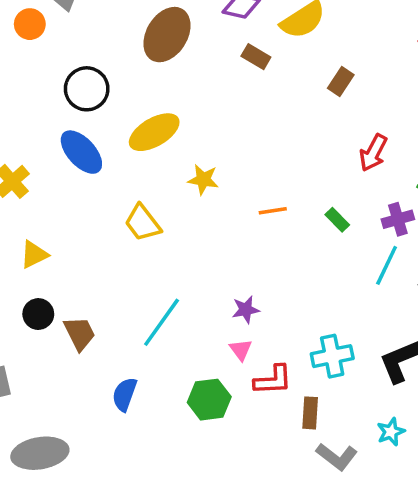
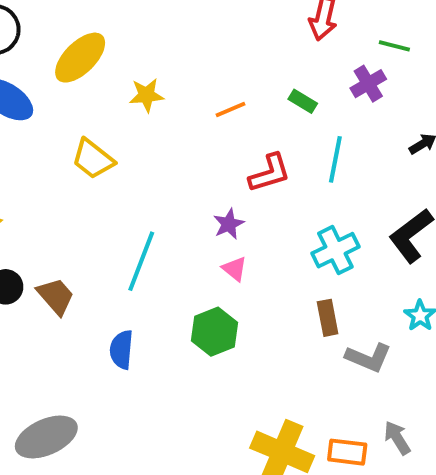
cyan line: (387, 265) -> (335, 159), moved
red L-shape: (273, 380) -> (270, 173), moved

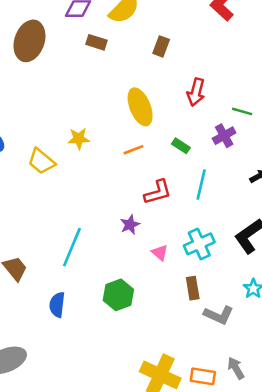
yellow ellipse: (80, 58) -> (140, 107), moved, turned -69
yellow trapezoid: (93, 159) -> (41, 161), moved
pink triangle: (235, 269) -> (160, 253), moved

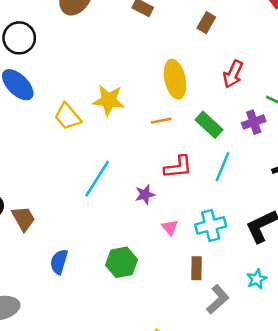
yellow star: (79, 139) -> (109, 100), size x1.4
green rectangle: (181, 146) -> (209, 125), size x1.5
cyan line: (72, 247) -> (97, 179), moved
gray L-shape: (219, 315) -> (218, 299), turned -76

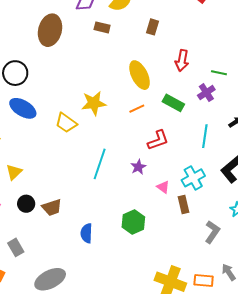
cyan line: (222, 167) -> (205, 136), moved
brown trapezoid: (23, 219) -> (52, 207), turned 115
brown rectangle: (197, 268) -> (184, 204), moved

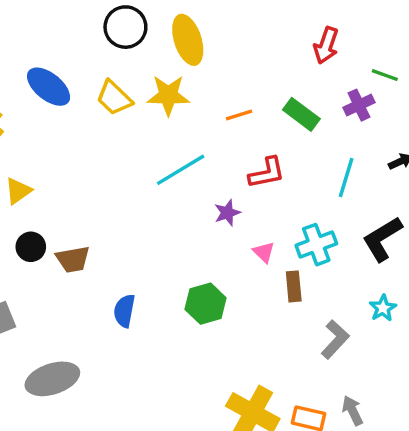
black circle: (15, 73) -> (125, 27), moved
yellow ellipse: (140, 75) -> (188, 40), moved
yellow trapezoid: (66, 123) -> (114, 98), moved
cyan line: (100, 164) -> (181, 170), moved, turned 32

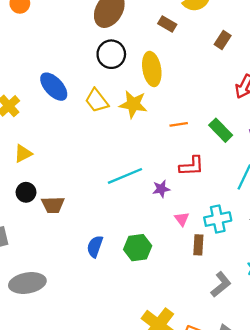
cyan line: (181, 170) -> (125, 176), moved
blue semicircle: (124, 311) -> (95, 246), moved

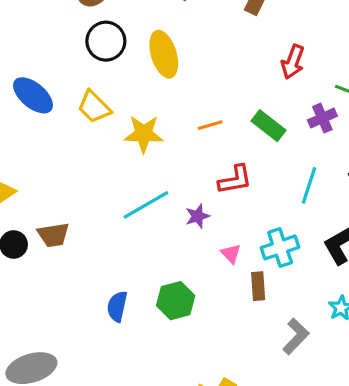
yellow star: (133, 104) -> (144, 134), moved
brown trapezoid: (53, 205) -> (53, 235), moved

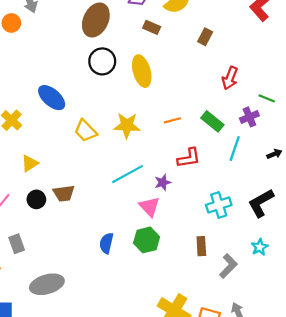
yellow trapezoid: (94, 107) -> (85, 131), moved
cyan line: (309, 185) -> (235, 149), moved
pink triangle: (231, 254) -> (149, 207), moved, size x1.5
brown rectangle: (258, 286) -> (201, 246), moved

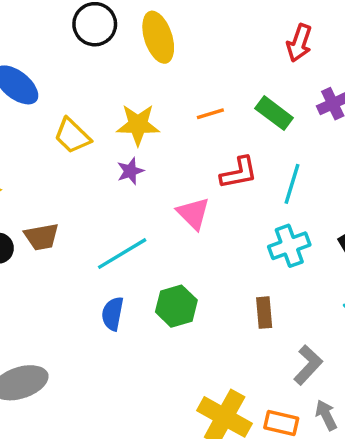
cyan line: (235, 149) -> (292, 184), moved
cyan line: (127, 174) -> (122, 254), moved
purple star: (163, 182) -> (130, 171), moved
pink triangle: (149, 207) -> (193, 213), moved
gray L-shape: (228, 266) -> (308, 365), moved

